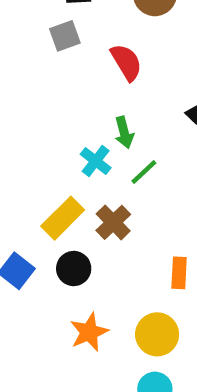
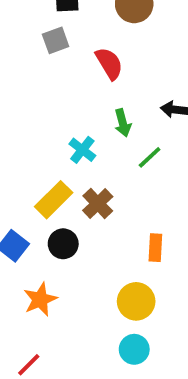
green arrow: (124, 132) -> (123, 123), moved
green line: (144, 172) -> (150, 157), moved
orange star: (89, 332) -> (40, 299), moved

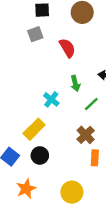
brown cross: (98, 203) -> (86, 135), moved
yellow circle: (136, 301) -> (72, 192), moved

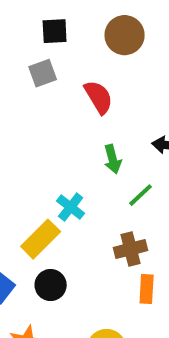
cyan cross: (51, 99) -> (71, 207), moved
brown cross: (86, 135) -> (131, 249), turned 30

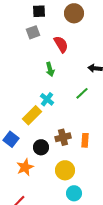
green arrow: (113, 159) -> (50, 69), moved
brown cross: (131, 249) -> (63, 137), moved
black circle: (51, 285) -> (41, 147), moved

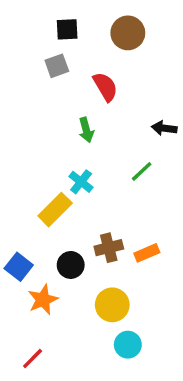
blue square: (11, 139) -> (19, 267), moved
orange rectangle: (85, 140) -> (147, 253), turned 64

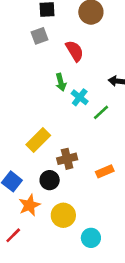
cyan cross: (81, 182) -> (80, 97), moved
brown cross: (109, 248) -> (67, 159), moved
yellow circle: (112, 305) -> (63, 215), moved
red line: (33, 359) -> (13, 235), moved

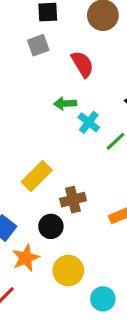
green arrow: (61, 82) -> (65, 103), turned 102

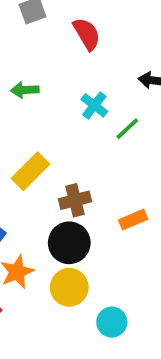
green arrow: (65, 103) -> (25, 90), moved
black circle: (51, 226) -> (69, 243), moved, size x1.4

